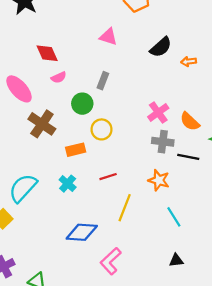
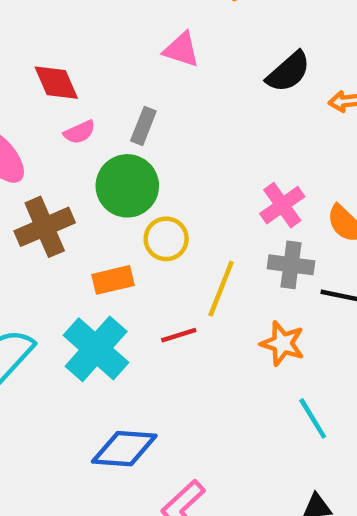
gray rectangle: (103, 81) -> (143, 126), moved
green circle: (82, 104) -> (127, 186), size x1.4
brown cross: (42, 124) -> (45, 227), turned 32
cyan cross: (68, 184) -> (96, 349), size x1.8
yellow line: (125, 208) -> (221, 289), moved

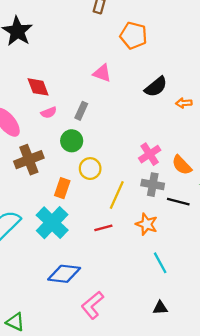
green circle: (127, 186) -> (72, 141), size x0.7
orange rectangle: (113, 280) -> (62, 188), turned -60
red line: (179, 335) -> (103, 228), moved

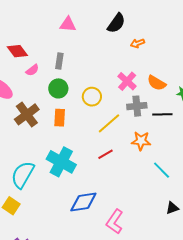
orange arrow: (184, 103) -> (138, 43), moved
yellow circle: (90, 169) -> (92, 97), moved
orange rectangle: (62, 188) -> (60, 118), moved
yellow line: (117, 195) -> (109, 123), turned 40

